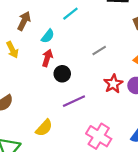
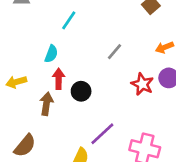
brown arrow: (24, 21) -> (46, 104), moved
yellow arrow: (12, 50) -> (16, 82), turned 119
purple line: (74, 101) -> (102, 134), moved

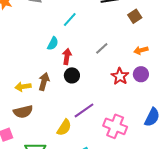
red arrow: (59, 79) -> (67, 56), moved
yellow arrow: (16, 82) -> (23, 87), moved
brown semicircle: (25, 146) -> (23, 112), turned 30

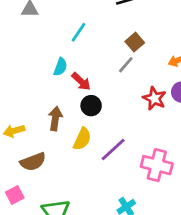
brown square: (135, 16) -> (135, 42), moved
red arrow: (67, 56) -> (81, 82), turned 133
yellow arrow: (23, 87) -> (14, 131), moved
yellow semicircle: (64, 128) -> (82, 139), moved

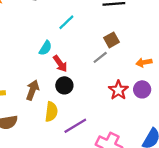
yellow semicircle: (82, 139) -> (51, 112), turned -30

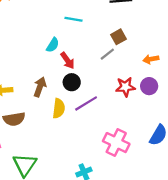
cyan line: (66, 22) -> (73, 19), turned 54
red star: (118, 90) -> (125, 87), turned 30
purple line: (75, 126) -> (86, 103), moved

